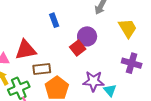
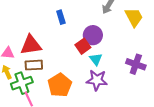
yellow trapezoid: (128, 28) -> (134, 17), moved
brown rectangle: (42, 69) -> (34, 65), moved
cyan triangle: (110, 90) -> (96, 59), moved

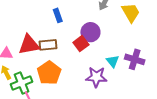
cyan triangle: (96, 59) -> (113, 61), moved
brown rectangle: (34, 65) -> (48, 45), moved
orange pentagon: (60, 85) -> (49, 73), moved

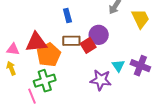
brown rectangle: (48, 45) -> (71, 41), moved
orange pentagon: (49, 73) -> (49, 55), moved
green cross: (21, 83) -> (45, 81), moved

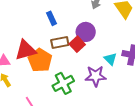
green cross: (45, 81) -> (63, 83), moved

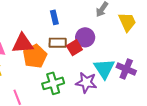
cyan triangle: (110, 59) -> (104, 69), size x1.6

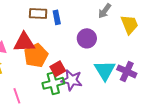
brown rectangle: (58, 43) -> (38, 14), moved
red square: (74, 48) -> (58, 69), moved
purple star: (86, 83) -> (72, 80), moved

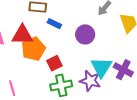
blue rectangle: (57, 17) -> (54, 24), moved, turned -56
purple star: (72, 80) -> (90, 81), moved
green cross: (53, 83) -> (61, 85), moved

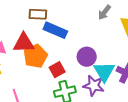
blue rectangle: (54, 24) -> (55, 30), size x1.6
purple circle: (85, 34) -> (87, 57), moved

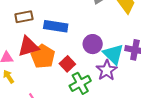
brown rectangle: (38, 14) -> (24, 17), moved
purple star: (94, 86) -> (107, 70), turned -30

